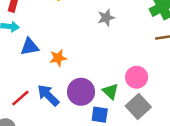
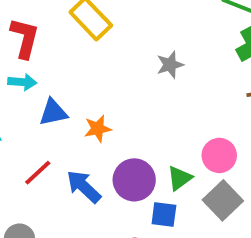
green triangle: (110, 91) -> (179, 178), turned 42
red line: (20, 98) -> (38, 173), moved

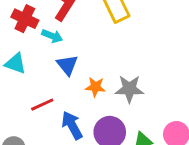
gray star: (170, 65) -> (129, 89), moved, size x1.4
blue triangle: (53, 112) -> (67, 65), turned 45

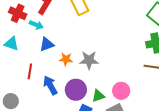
blue triangle: (67, 65) -> (47, 44), turned 49
red line: (42, 105) -> (30, 71), turned -56

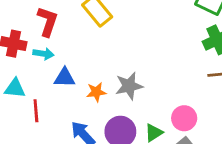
blue triangle: (47, 44) -> (65, 78), turned 35
red line: (30, 71) -> (36, 111), moved

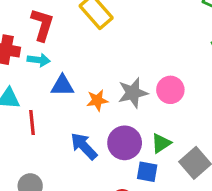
pink circle: (184, 118) -> (170, 90), moved

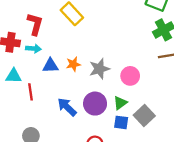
pink circle: (170, 90) -> (130, 76), moved
orange star: (97, 100) -> (73, 64), moved
blue square: (147, 172) -> (121, 122), moved

